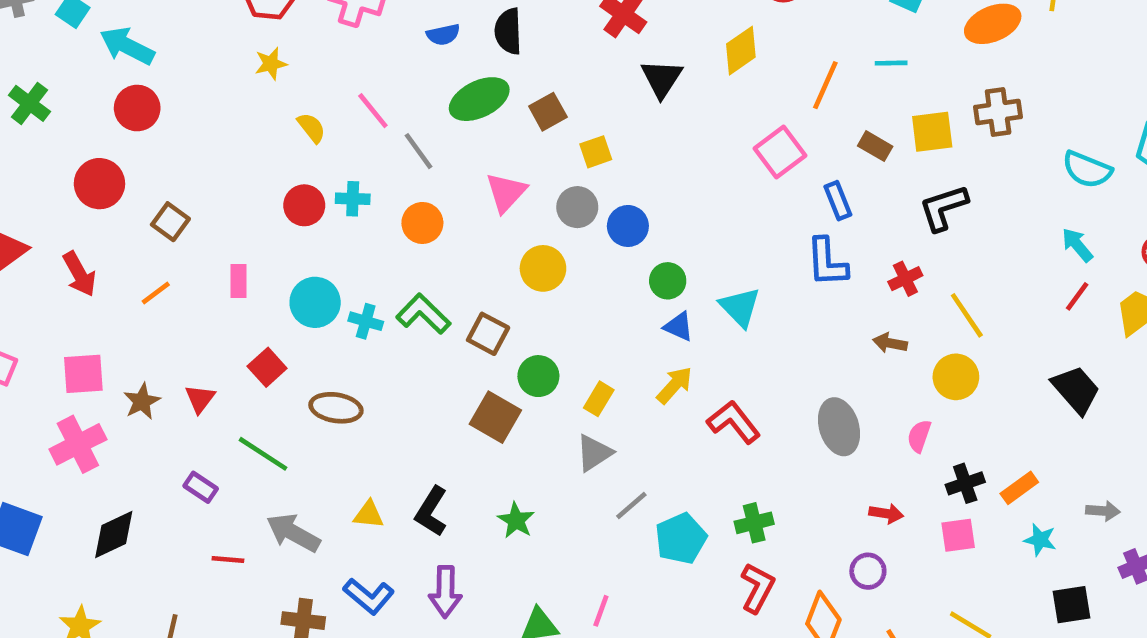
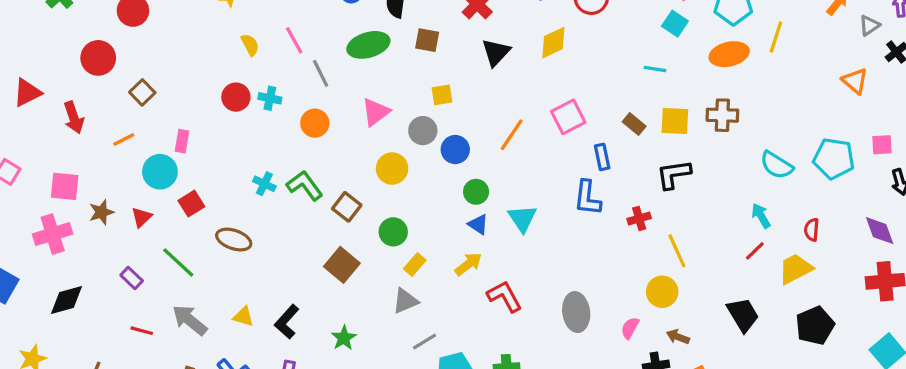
orange line: (825, 85) -> (512, 135), moved
brown square: (548, 112) -> (427, 40), moved, turned 30
cyan circle: (315, 302) -> (160, 172), moved
brown arrow: (890, 343) -> (678, 337), moved
green circle: (538, 376) -> (393, 232), moved

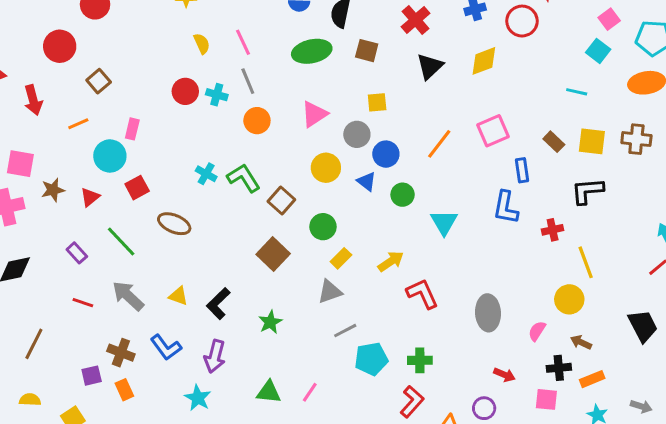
gray line: (321, 73) -> (248, 81), moved
blue triangle: (478, 224) -> (366, 182), moved

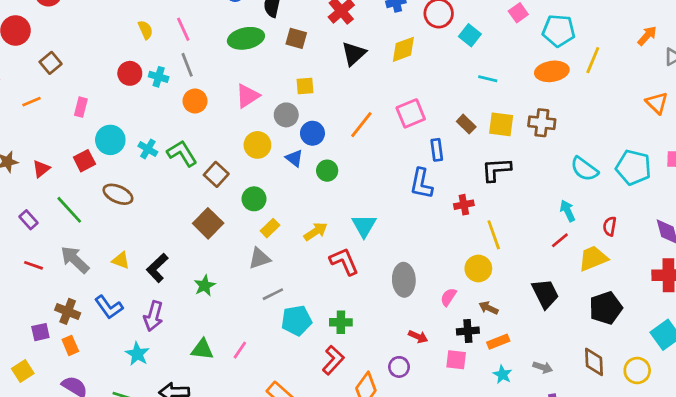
cyan square: (598, 51) -> (470, 35), moved
cyan circle: (110, 156) -> (110, 140), moved
cyan triangle: (444, 222) -> (364, 226), moved

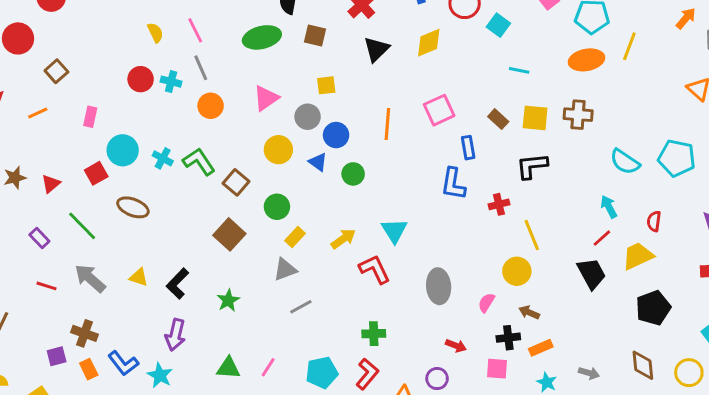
orange line: (361, 125) -> (387, 124), turned -32
black trapezoid: (545, 294) -> (591, 273), moved
blue L-shape: (109, 307) -> (123, 363), moved
cyan pentagon: (296, 320) -> (322, 373), moved

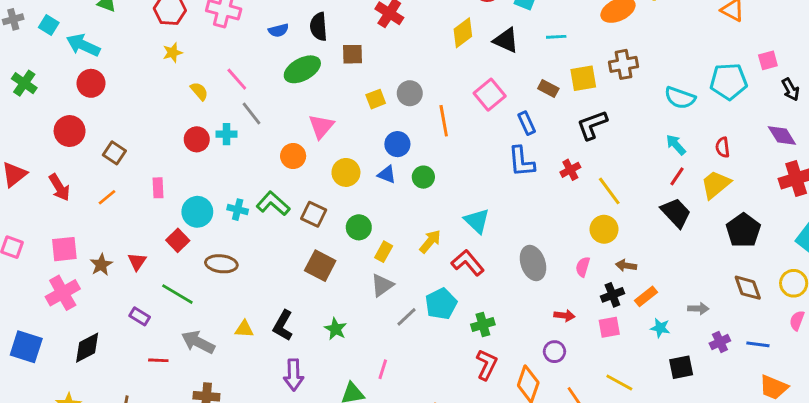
black triangle: (376, 49) -> (506, 40), moved, turned -36
orange circle: (211, 106) -> (293, 156), moved
gray circle: (308, 117) -> (410, 93), moved
pink line: (268, 367) -> (383, 369), moved
cyan pentagon: (322, 373) -> (441, 304), moved

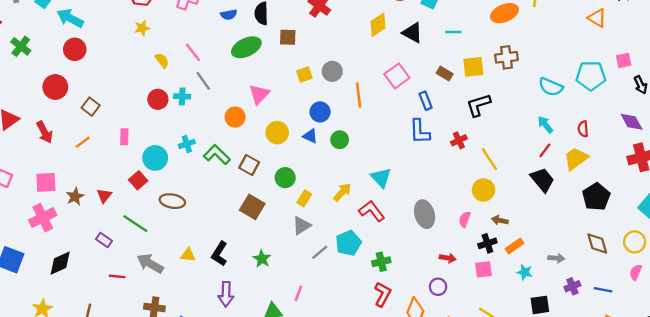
cyan cross: (238, 210) -> (187, 144), moved, turned -35

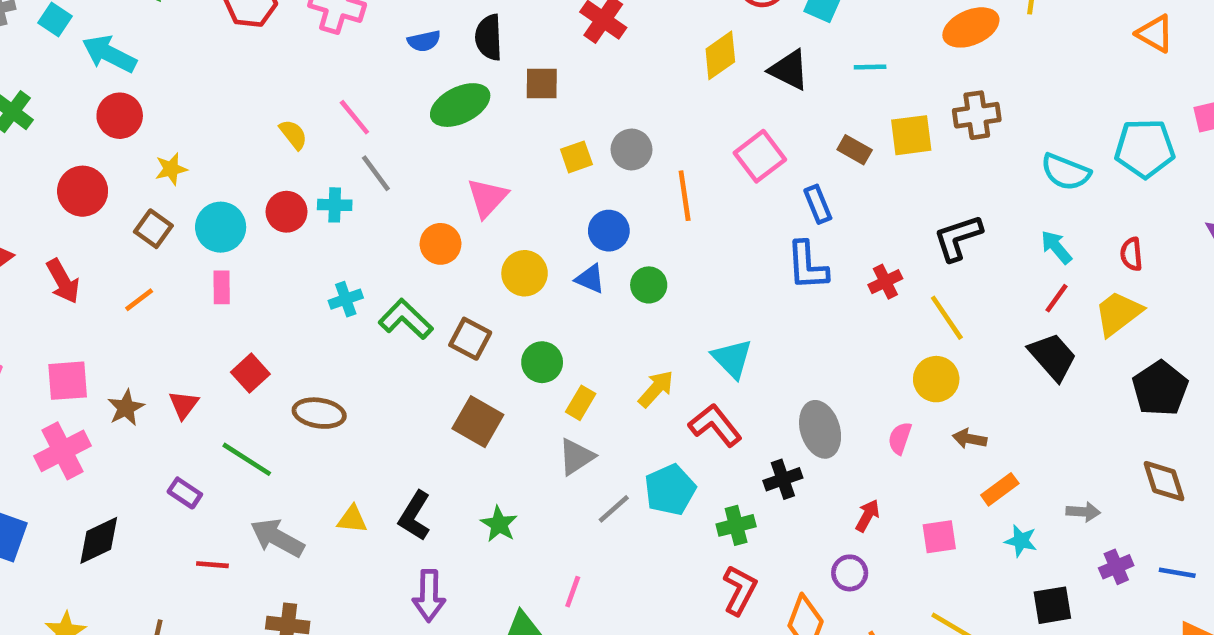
yellow star: (142, 28) -> (171, 169), moved
black L-shape: (478, 105) -> (958, 238), moved
cyan circle: (155, 158) -> (221, 227), moved
black cross: (487, 243) -> (783, 479), moved
red arrow: (448, 258) -> (868, 516), turned -70

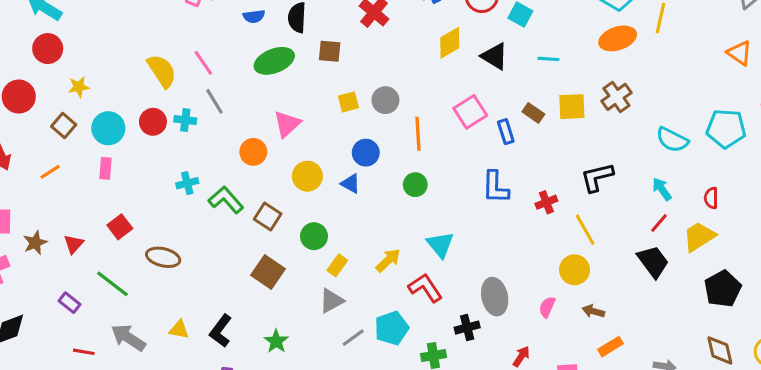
brown cross: (977, 115) -> (616, 97), turned -32
yellow semicircle: (293, 134) -> (162, 71), size x1.6
blue rectangle: (818, 204) -> (506, 132), moved
green circle: (649, 285) -> (415, 185), moved

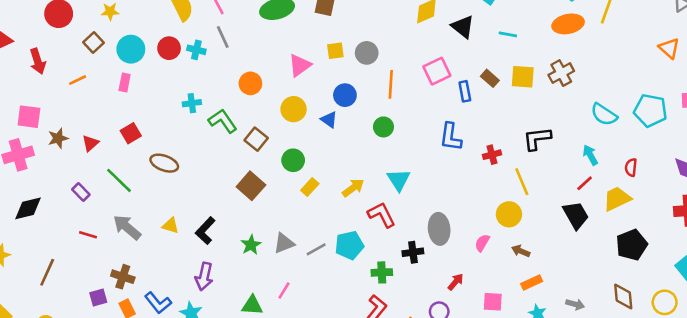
pink triangle: (287, 124) -> (300, 65), moved
gray triangle: (331, 301) -> (284, 243), moved

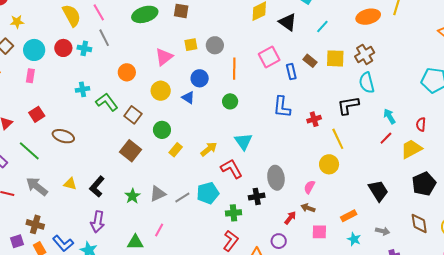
cyan line: (508, 34) -> (322, 27), turned -56
cyan semicircle: (604, 115) -> (367, 83), moved, turned 45
black trapezoid: (576, 215) -> (378, 191), moved
brown arrow: (521, 251) -> (308, 208), moved

